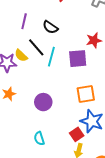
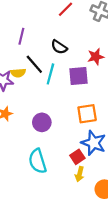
black semicircle: (50, 27) -> (59, 47), moved
yellow semicircle: (21, 56) -> (18, 73), turned -48
cyan semicircle: (39, 138) -> (38, 161), size x1.6

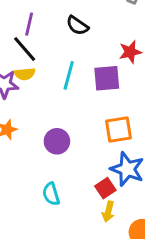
black semicircle: (59, 47) -> (77, 26), moved
black line: (34, 64) -> (25, 49), moved
cyan semicircle: (38, 161) -> (51, 194), size x0.7

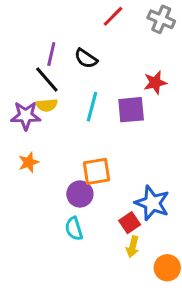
black semicircle: (77, 26) -> (86, 58), moved
orange square: (118, 130) -> (96, 171), moved
purple circle: (57, 141) -> (80, 194), moved

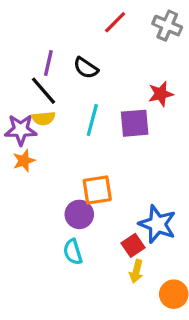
orange star: (29, 162) -> (24, 161), moved

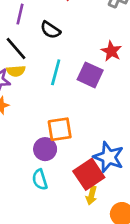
purple line: (48, 63) -> (20, 14), moved
red star: (161, 94) -> (111, 51), turned -30
purple square: (135, 123) -> (90, 75), turned 30
red square: (133, 245) -> (89, 174), size x1.6

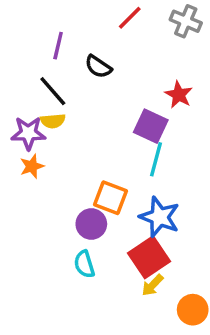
cyan line: (56, 72) -> (156, 159), moved
orange square: (60, 129) -> (111, 198), turned 30
blue star: (109, 157) -> (159, 217), moved
yellow arrow: (91, 195) -> (152, 285), turned 30

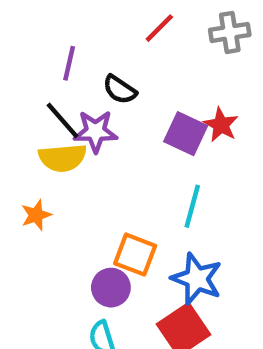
gray cross: (186, 21) -> (230, 32), turned -32
yellow semicircle: (53, 121) -> (63, 158), size x1.5
purple square: (151, 126) -> (186, 134), moved
purple star: (28, 133) -> (96, 131), moved

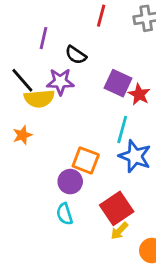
red line: (159, 28) -> (101, 16), turned -30
black line: (63, 120) -> (22, 80), moved
red star: (221, 125) -> (139, 94), moved
blue star: (197, 279) -> (135, 156), moved

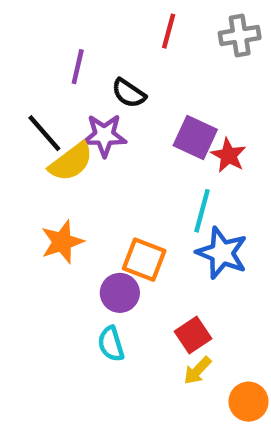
yellow semicircle: (39, 99) -> (71, 162), turned -32
orange star: (22, 135) -> (62, 242), moved, size x1.4
red square: (117, 208) -> (193, 335), size x0.7

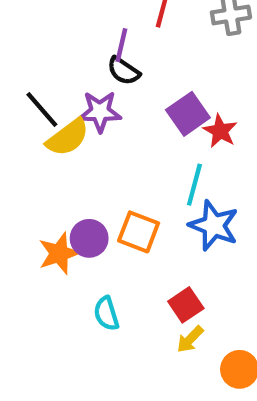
purple line: (78, 67) -> (121, 45), moved
purple square: (195, 138) -> (188, 114), turned 30
orange star: (62, 242) -> (59, 253), moved
purple circle: (120, 293) -> (89, 238), moved

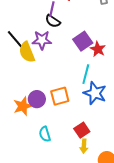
yellow semicircle: (68, 137) -> (27, 52), turned 105
orange square: (139, 232) -> (60, 96), turned -36
yellow arrow: (190, 339) -> (84, 146), turned -40

